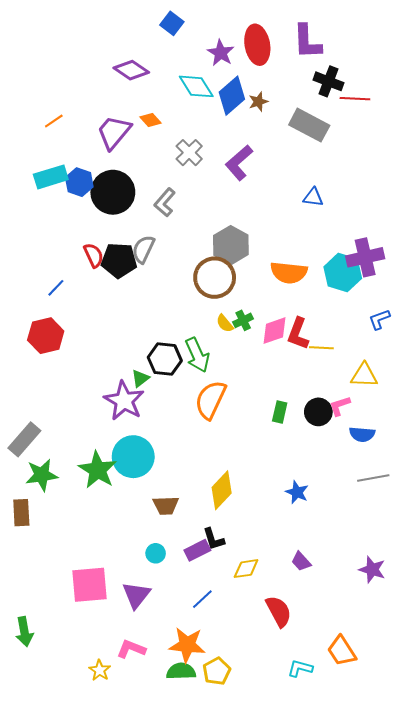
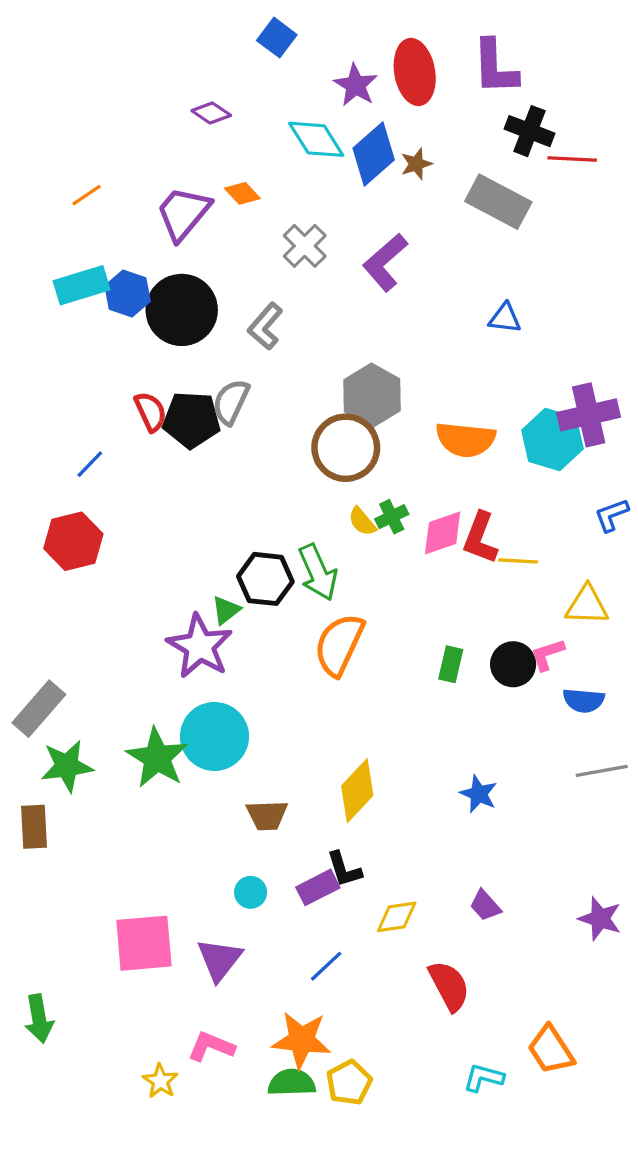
purple diamond: (131, 70) -> (211, 113), size x0.7

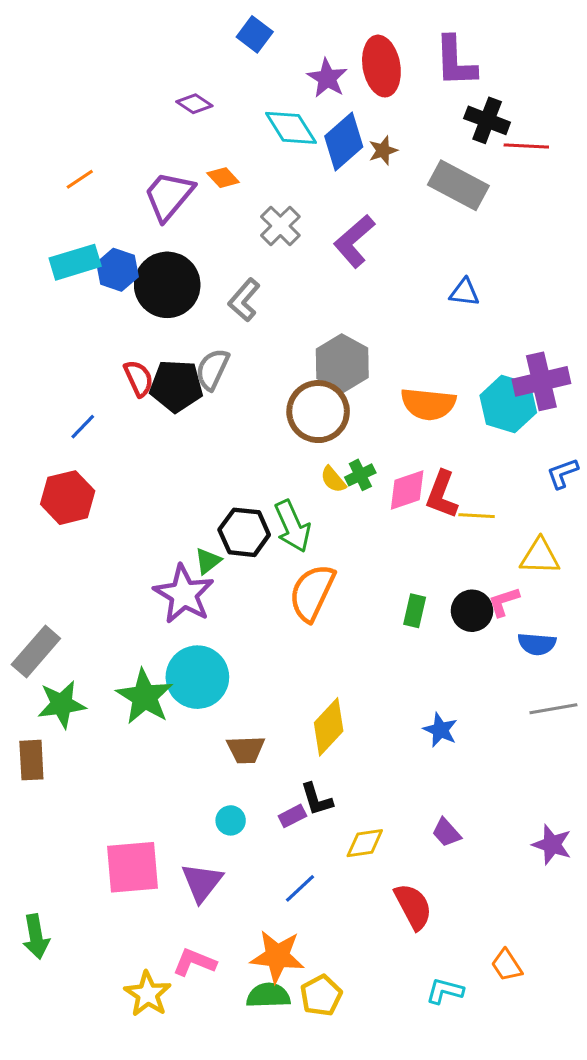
purple rectangle: (318, 887) -> (292, 816), size x0.7
orange trapezoid: (551, 1050) -> (507, 965), size x0.7
yellow star: (160, 1081) -> (148, 994), size x1.4

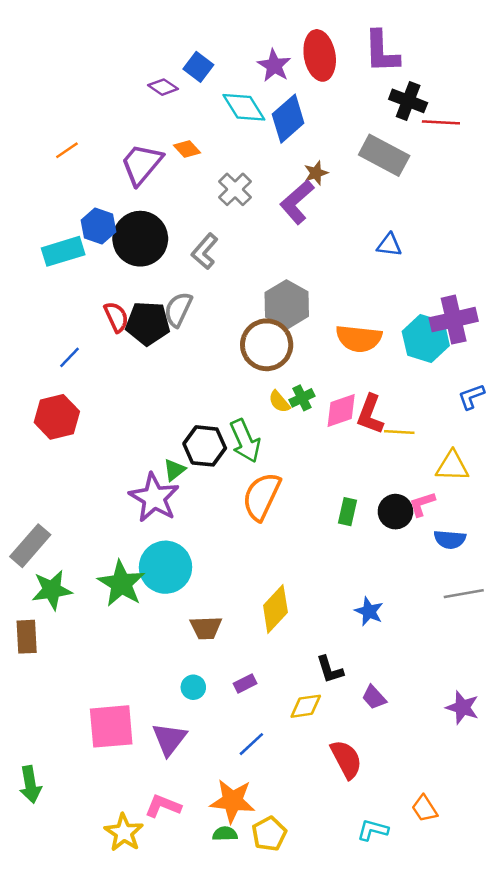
blue square: (255, 34) -> (198, 67), moved
brown star: (383, 151) -> (316, 173), moved
cyan rectangle: (75, 262) -> (63, 251), moved
black L-shape: (317, 799) -> (330, 670), moved
green semicircle: (268, 995) -> (225, 834), size x0.7

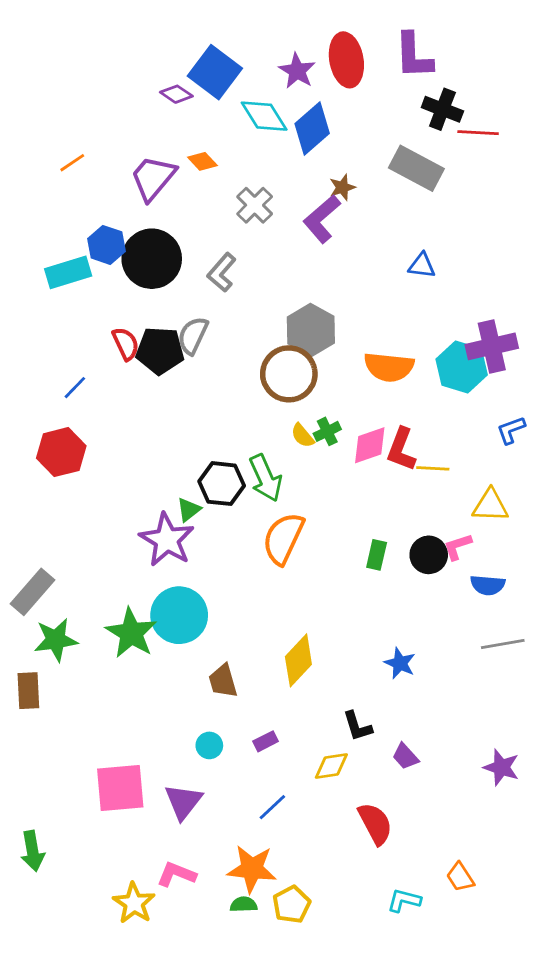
blue square: (198, 67) -> (215, 72), size x1.6
brown trapezoid: (206, 628) -> (223, 681), turned 76

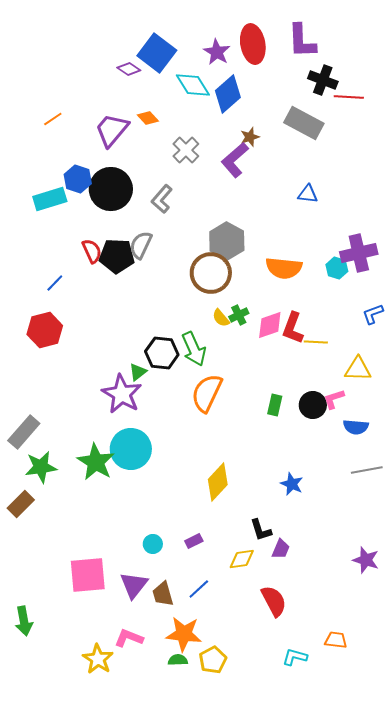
cyan hexagon: (462, 367) -> (337, 268), size x0.6
brown trapezoid: (223, 681) -> (163, 594), moved
brown rectangle: (28, 691) -> (21, 504), turned 48
purple trapezoid: (405, 756) -> (281, 549), moved, turned -115
orange trapezoid: (460, 877) -> (336, 640), turned 130

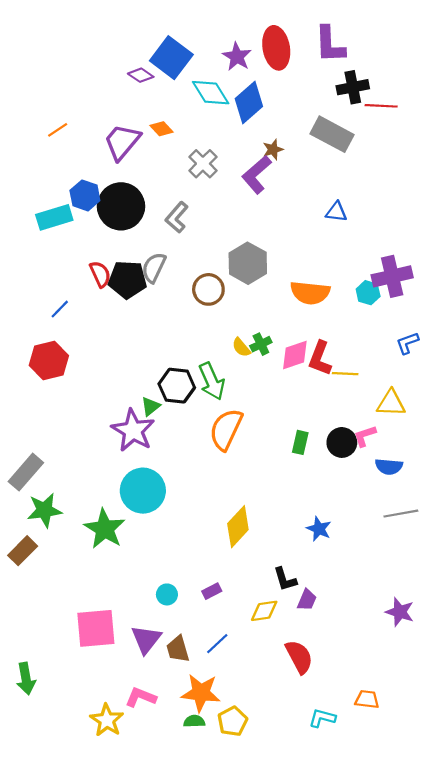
black cross: (323, 80) -> (353, 87), turned -32
brown circle: (211, 273) -> (208, 289), moved, size x0.7
green star: (96, 462) -> (105, 529), moved

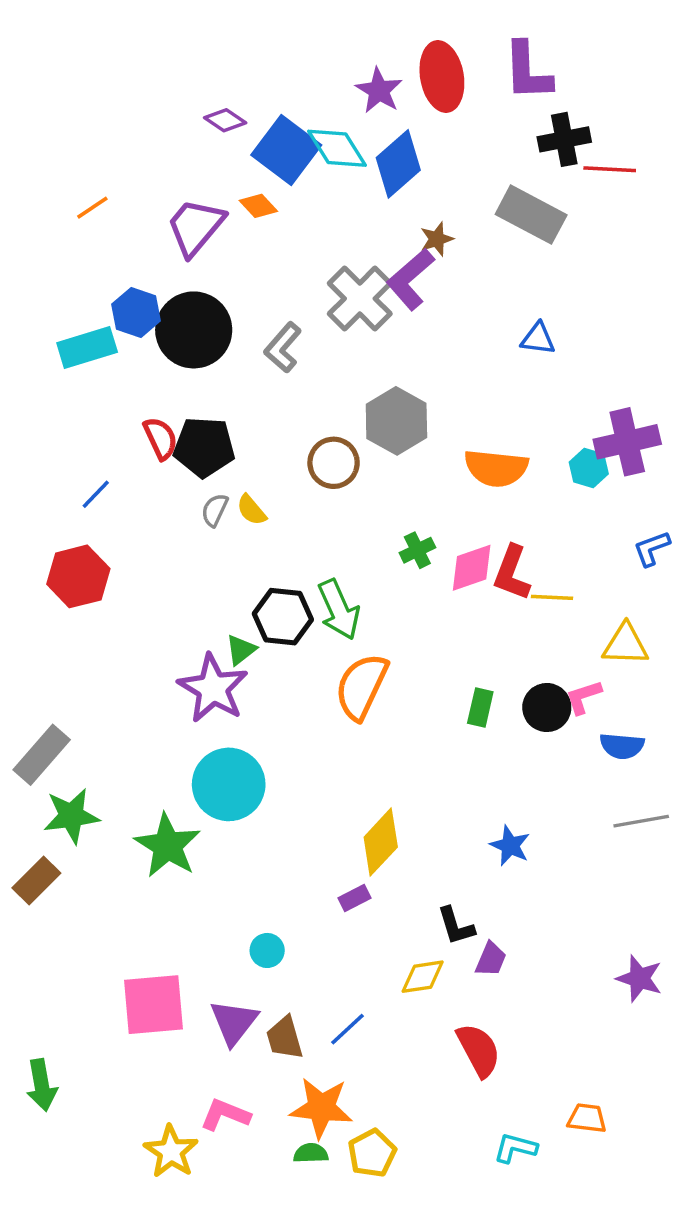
blue square: (171, 58) -> (286, 150), moved
gray cross: (203, 164) -> (360, 299), moved, size x1.4
gray semicircle: (154, 268) -> (215, 510), moved, size x0.7
yellow semicircle: (241, 347) -> (251, 510), moved
purple rectangle: (212, 591) -> (355, 898), moved

